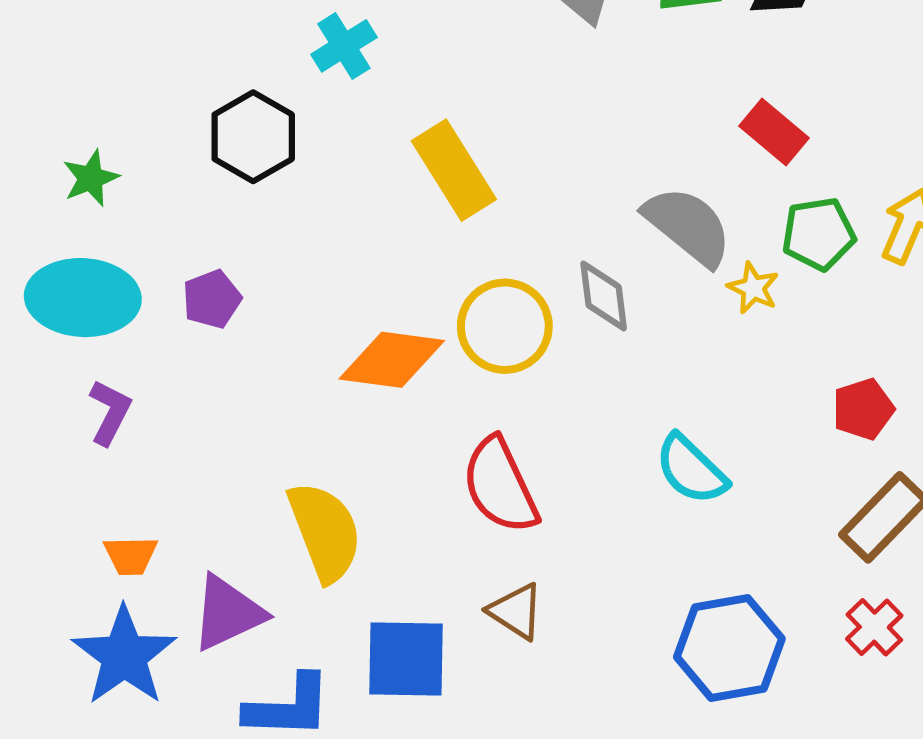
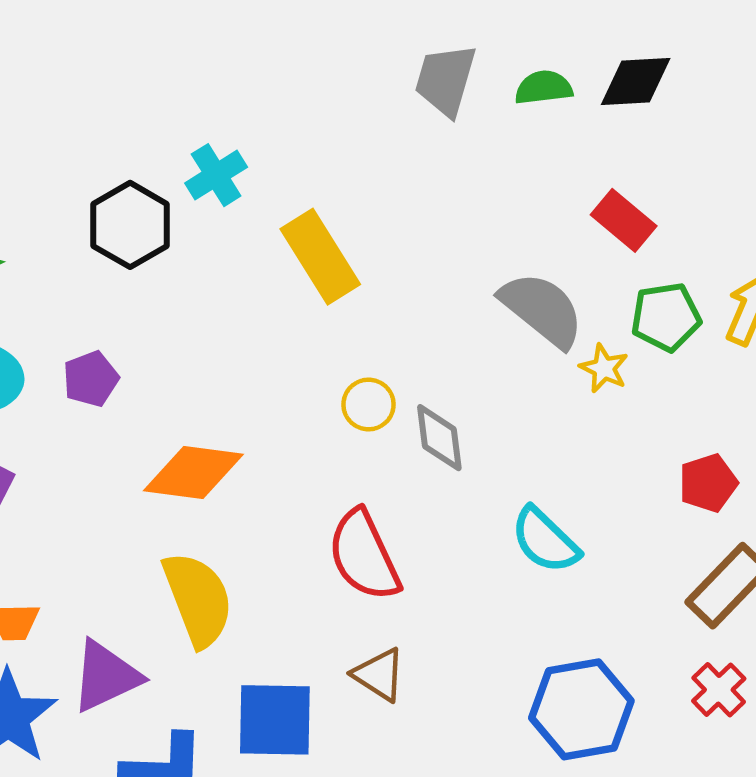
cyan cross: (344, 46) -> (216, 175), moved
gray diamond: (604, 296) -> (439, 438), moved
yellow circle: (505, 326) -> (368, 404), size x0.6
orange diamond: (392, 360) -> (193, 472), moved

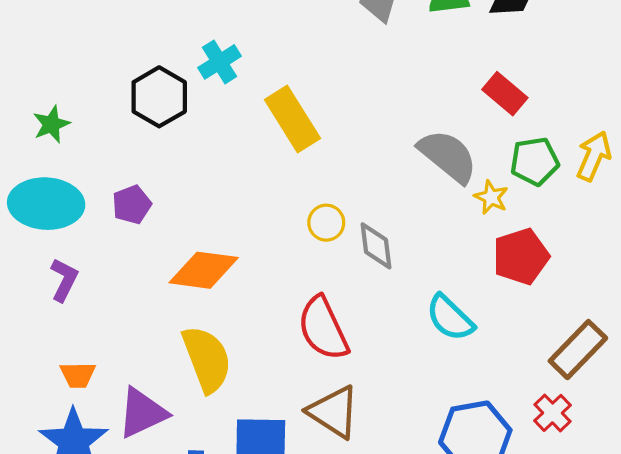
red pentagon: (708, 483) -> (521, 256), moved, size x1.4
brown triangle: (379, 675) -> (334, 412), size x1.4
red cross: (719, 690) -> (553, 413), moved

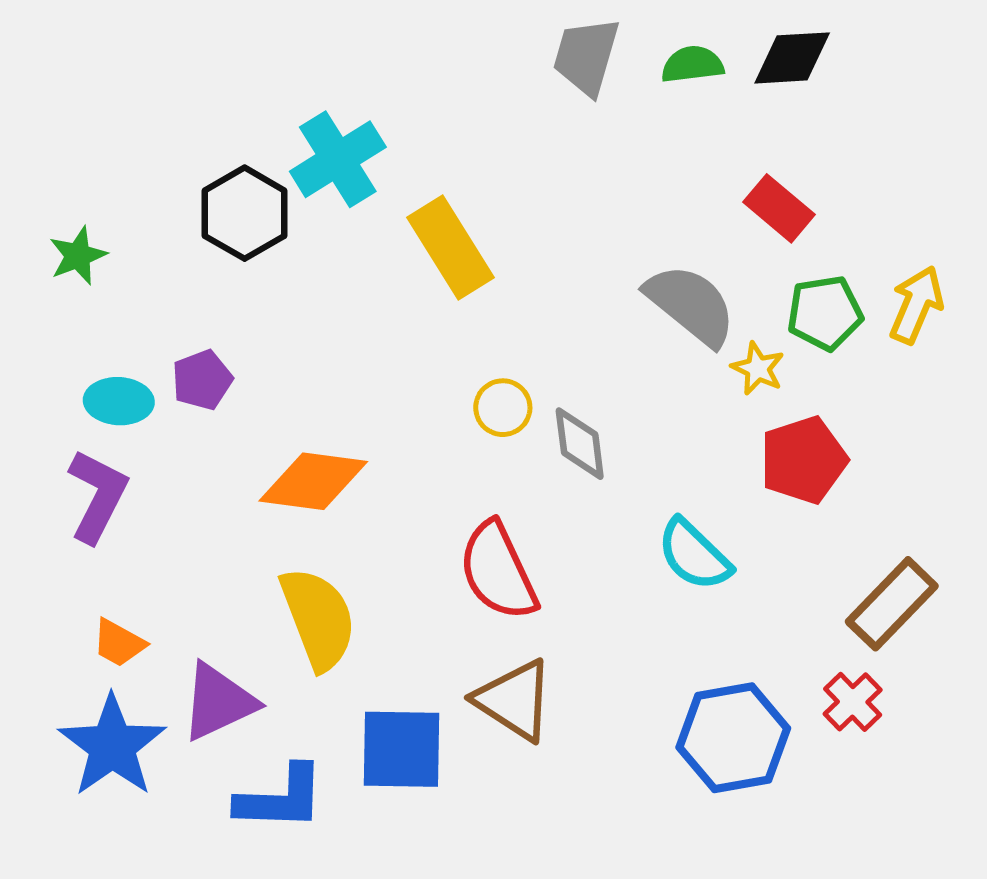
cyan cross: (219, 62) -> (338, 159), size x1.4
cyan ellipse: (46, 204) -> (119, 401), moved, size x0.6
purple L-shape: (64, 280) -> (98, 496), size x1.4
orange trapezoid: (78, 375) -> (119, 643), turned 30

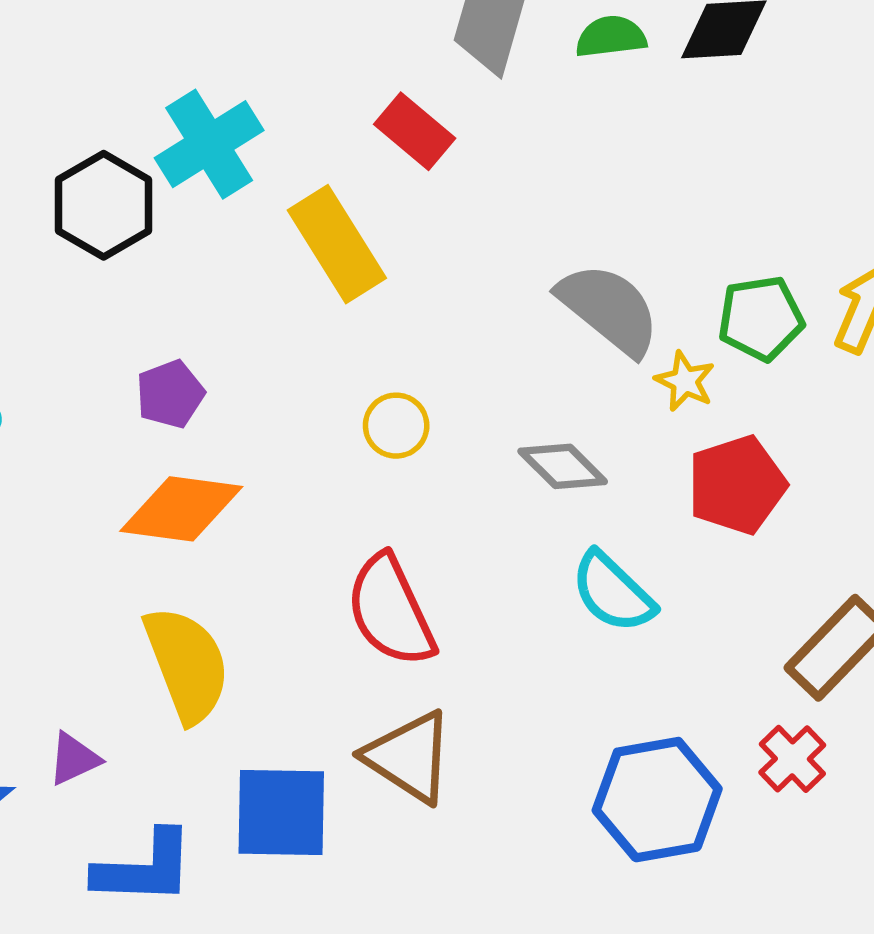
red rectangle: (779, 208) -> (415, 131), moved
purple pentagon: (202, 380) -> (170, 394), moved
gray diamond: (580, 444) -> (563, 466), moved, turned -38
purple triangle: (218, 702) -> (74, 759), size x0.6

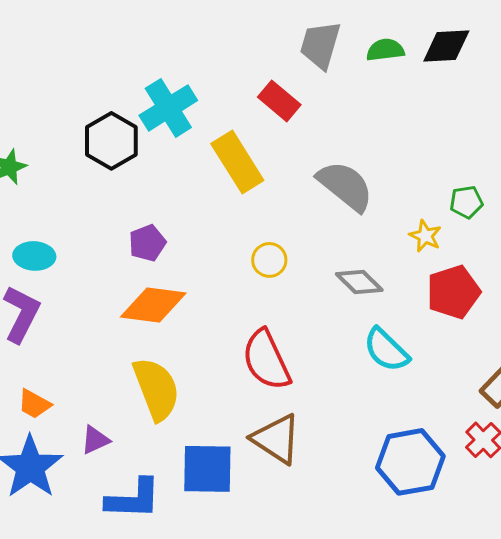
gray semicircle: (609, 309) -> (345, 186), moved
green pentagon: (761, 318) -> (466, 202), size x0.7

